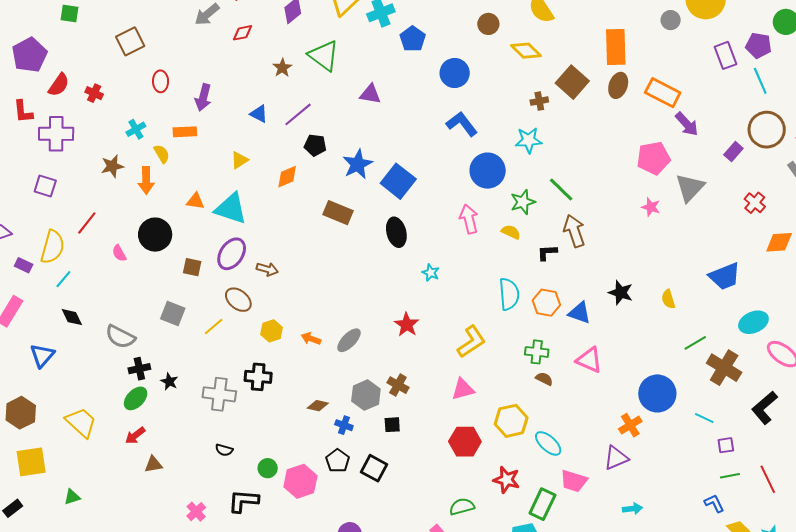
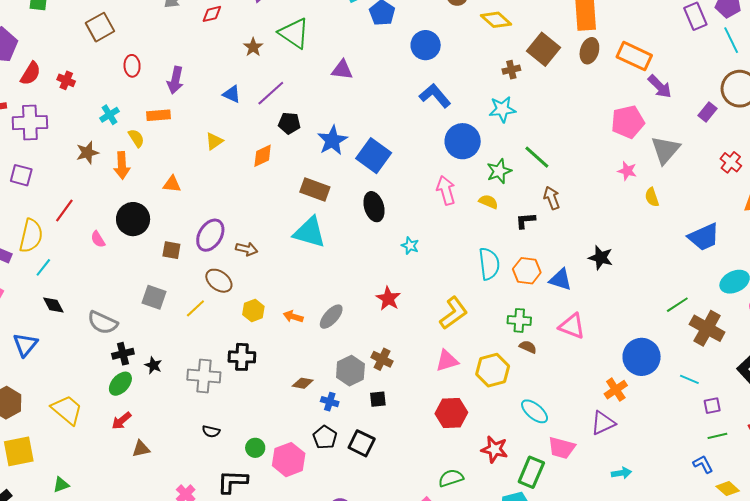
cyan triangle: (231, 209) -> (310, 232), moved
brown arrow: (574, 231) -> (552, 198), size x0.7
yellow semicircle: (668, 299) -> (652, 197), moved
yellow hexagon: (511, 421) -> (493, 370), moved

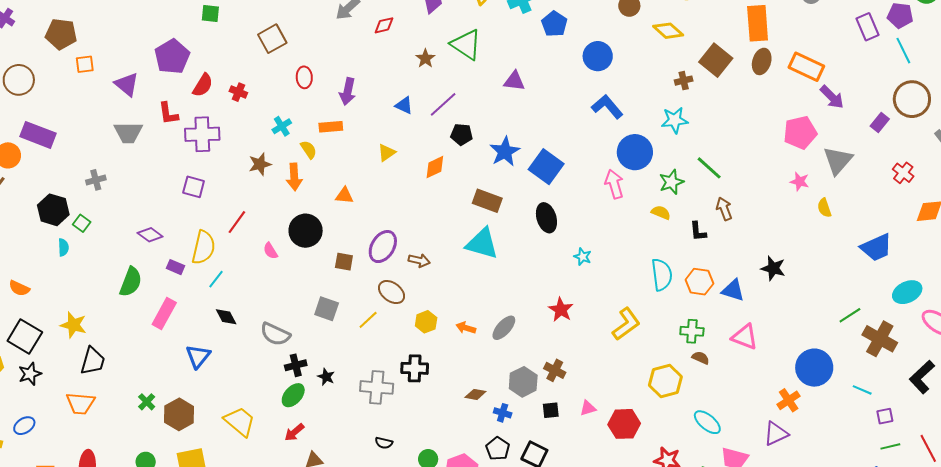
pink arrow: (446, 190) -> (614, 184), moved
black L-shape: (525, 221) -> (698, 231), turned -90
pink triangle: (447, 361) -> (588, 408), moved, size x0.7

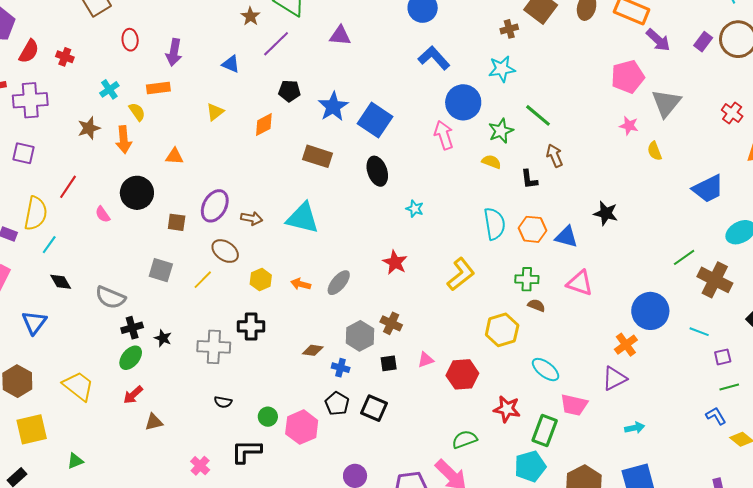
purple line: (443, 104) -> (276, 44), moved
purple rectangle: (880, 123) -> (703, 42), moved
cyan triangle: (482, 244) -> (303, 218), moved

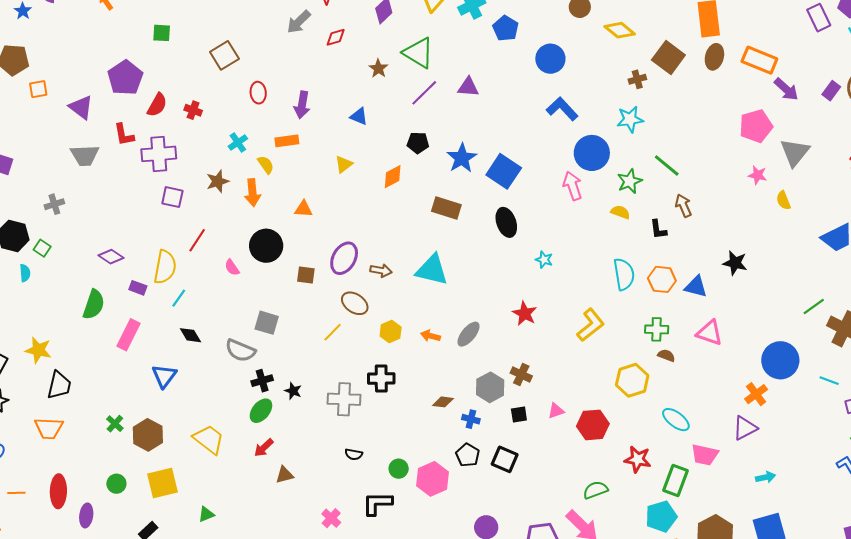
purple line: (276, 44) -> (424, 93), moved
purple square: (23, 153) -> (172, 197), moved
gray square: (161, 270) -> (267, 323), moved

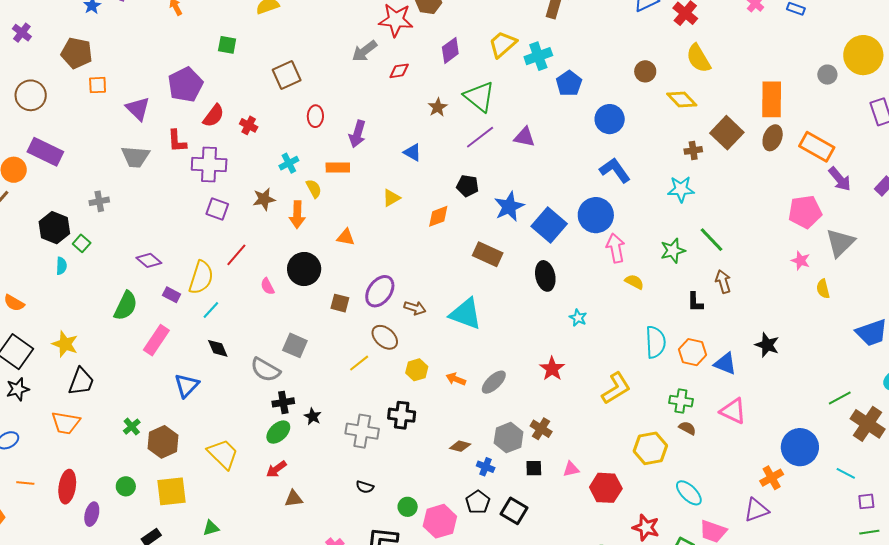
blue circle: (592, 153) -> (596, 215), moved
yellow semicircle: (620, 212) -> (634, 282), moved

